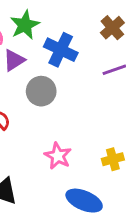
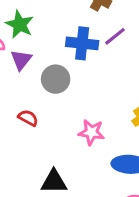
blue cross: (61, 50) -> (82, 43), moved

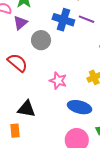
purple line: (115, 36) -> (87, 19), turned 49
red semicircle: (28, 118) -> (17, 63), size x1.5

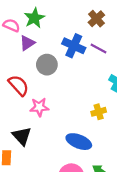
pink star: (58, 81) -> (39, 107), moved, turned -30
black triangle: (26, 109) -> (22, 136), turned 30

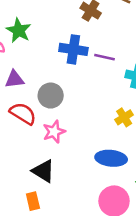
purple triangle: (27, 43) -> (15, 79), moved, turned 42
purple line: (98, 48) -> (104, 57), moved
gray circle: (47, 65) -> (51, 96), moved

